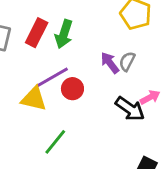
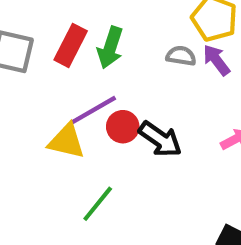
gray semicircle: (127, 61) -> (181, 56), moved, turned 72
purple arrow: (110, 63) -> (216, 60), moved
black arrow: (130, 109) -> (160, 139), moved

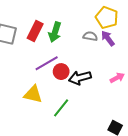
black arrow: (160, 139) -> (80, 78), turned 130
yellow triangle: (66, 141) -> (33, 94), moved
green line: (98, 204) -> (61, 108), moved

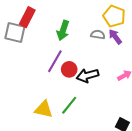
red rectangle: (35, 31) -> (27, 17), moved
purple line: (47, 63) -> (55, 61), turned -30
yellow triangle: (33, 94) -> (44, 109), moved

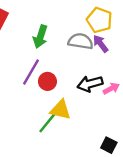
gray semicircle: (98, 35) -> (81, 41), size x1.5
black arrow: (88, 76) -> (90, 84), moved
yellow triangle: (44, 109) -> (60, 110), moved

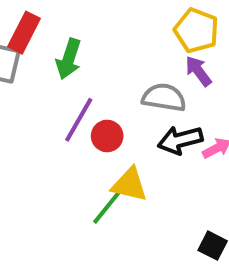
green arrow: (40, 37) -> (69, 59), moved
gray semicircle: (81, 41) -> (164, 97), moved

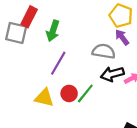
red circle: (107, 136) -> (69, 93), moved
yellow triangle: (129, 185) -> (44, 98), moved
green line: (107, 207) -> (85, 93), moved

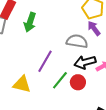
purple line: (58, 63) -> (45, 61), moved
red circle: (69, 93) -> (78, 82), moved

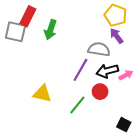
purple line: (45, 61) -> (80, 70), moved
green line: (60, 80) -> (77, 105), moved

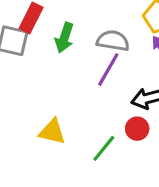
gray semicircle: (99, 49) -> (113, 41), moved
purple line: (80, 70) -> (108, 70), moved

